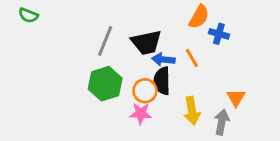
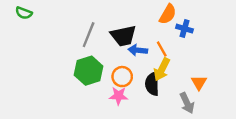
black semicircle: (162, 81) -> (152, 84), moved
yellow arrow: (192, 111) -> (162, 69), moved, turned 35
gray arrow: (222, 122) -> (187, 103), turned 144

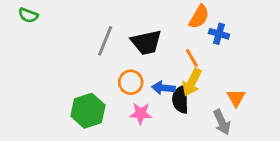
blue arrow: (138, 50) -> (163, 88), moved
green hexagon: (89, 71) -> (88, 111), moved
orange circle: (122, 77) -> (131, 82), moved

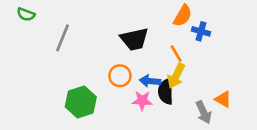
gray line: (105, 41) -> (62, 38), moved
orange triangle: (236, 98) -> (223, 99), moved, turned -30
pink star: (141, 114) -> (142, 101), moved

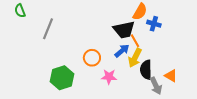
green semicircle: (26, 14) -> (20, 11), turned 48
black trapezoid: (134, 39) -> (124, 30), moved
blue arrow: (150, 81) -> (122, 51), moved, turned 133
black semicircle: (166, 91) -> (146, 70), moved

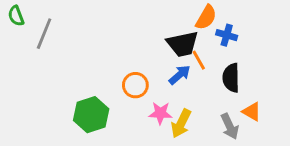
green semicircle: (20, 11) -> (16, 16), moved
gray line: (48, 29) -> (44, 34), moved
yellow arrow: (135, 58) -> (181, 123), moved
black semicircle: (146, 70) -> (231, 78), moved

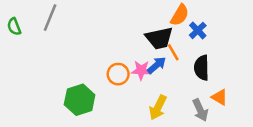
green semicircle: (16, 16) -> (14, 27), moved
gray line: (44, 34) -> (50, 18), moved
blue cross: (227, 35) -> (198, 30), turned 30
pink star: (160, 113) -> (141, 70), moved

